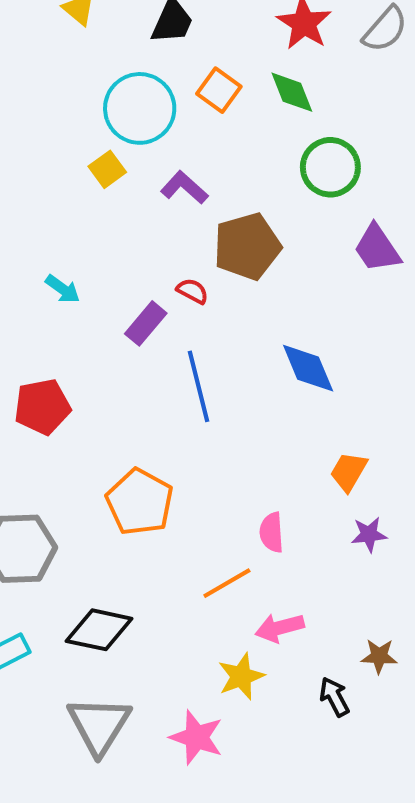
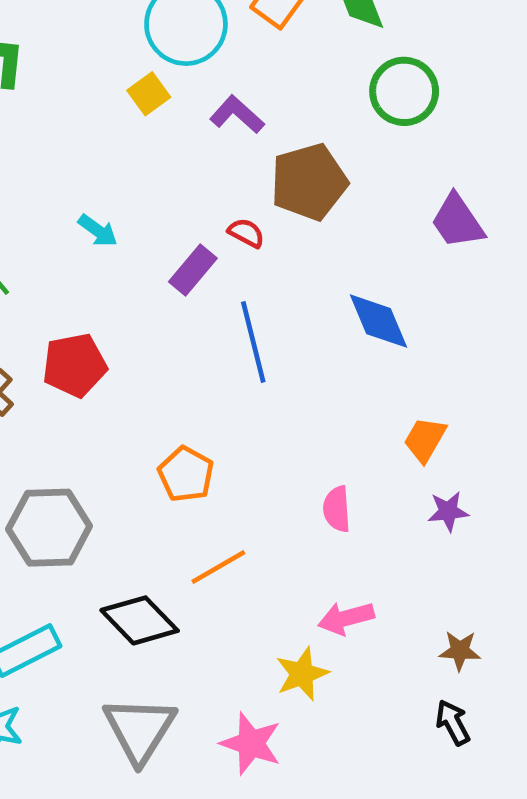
purple trapezoid: (377, 248) -> (457, 221), moved
orange pentagon: (140, 502) -> (186, 474), size x0.7
orange line: (227, 583) -> (218, 567), moved
black diamond: (99, 630) -> (140, 620), turned 34
black arrow: (334, 697) -> (453, 723), moved

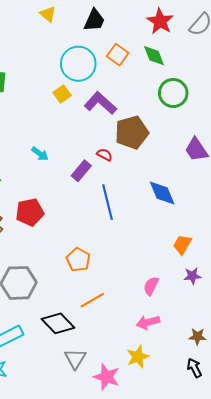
purple L-shape: (237, 115) -> (100, 103), size x1.4
pink semicircle: (337, 509) -> (151, 286), moved, turned 30
yellow star: (302, 674) -> (138, 357), moved
gray triangle: (140, 729) -> (75, 359), moved, size x0.7

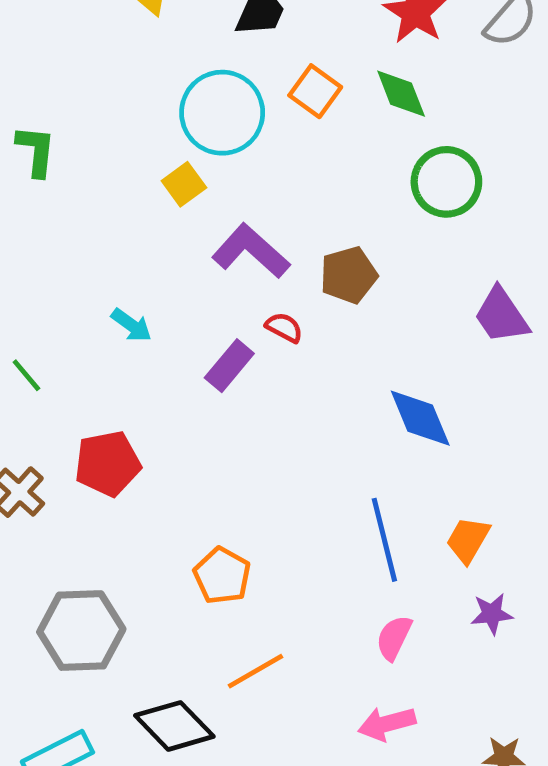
purple L-shape: (100, 103) -> (251, 251), moved
brown pentagon: (132, 132) -> (349, 275), size x0.7
blue line: (108, 202) -> (384, 540), moved

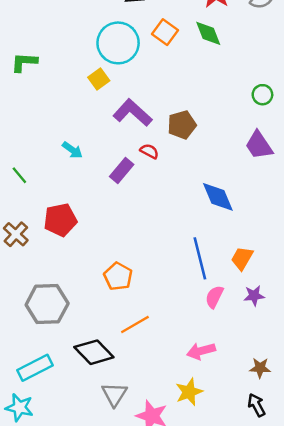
green L-shape: (36, 151) -> (24, 62), turned -92
green circle: (446, 182) -> (262, 95), moved, size x0.6
pink semicircle: (394, 638) -> (214, 297), moved

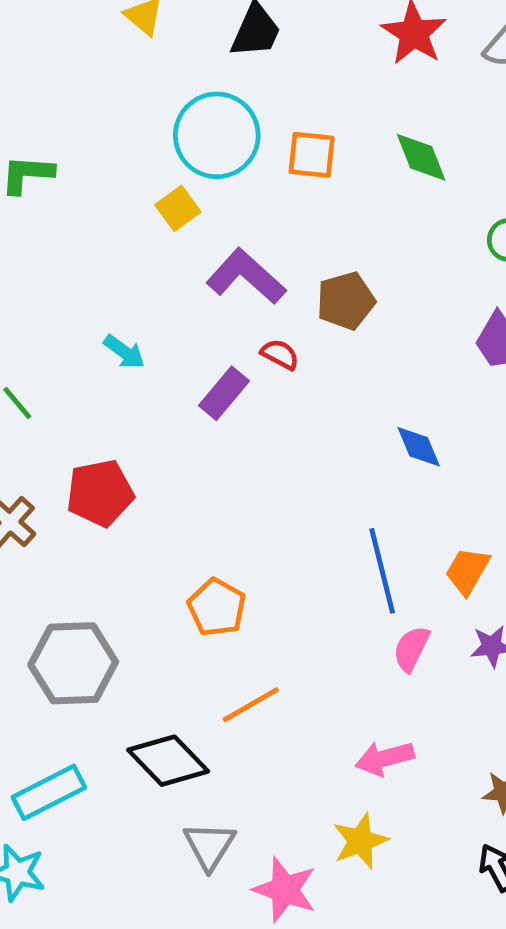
orange square: (165, 32) -> (312, 155), moved, turned -30
green diamond: (208, 33) -> (421, 157), moved
blue diamond: (218, 197) -> (419, 447), size x0.7

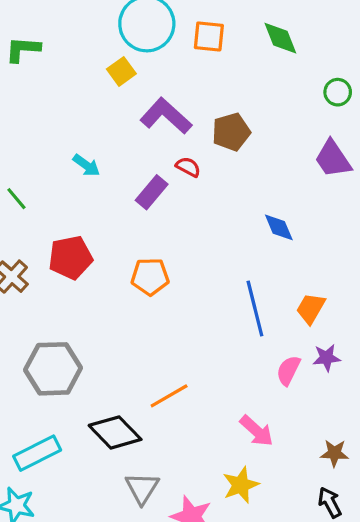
orange pentagon: (217, 607) -> (150, 277), moved, turned -30
pink semicircle: (411, 649) -> (288, 370), moved
pink arrow: (385, 758) -> (257, 431), turned -123

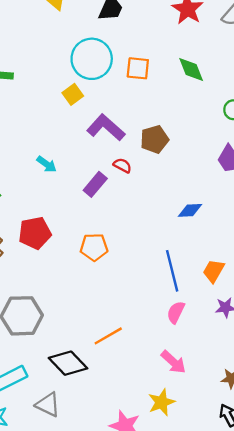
blue diamond: (279, 227) -> (190, 210), turned -70
pink semicircle: (288, 370) -> (176, 312), moved
gray triangle: (142, 488) -> (48, 405), moved, turned -36

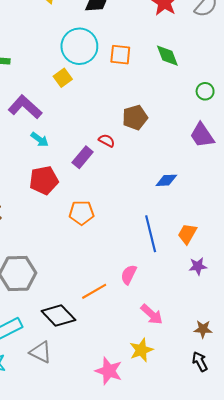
purple L-shape: (106, 128) -> (25, 107), moved
red pentagon: (35, 233) -> (44, 180), moved
pink semicircle: (176, 312) -> (129, 275), moved

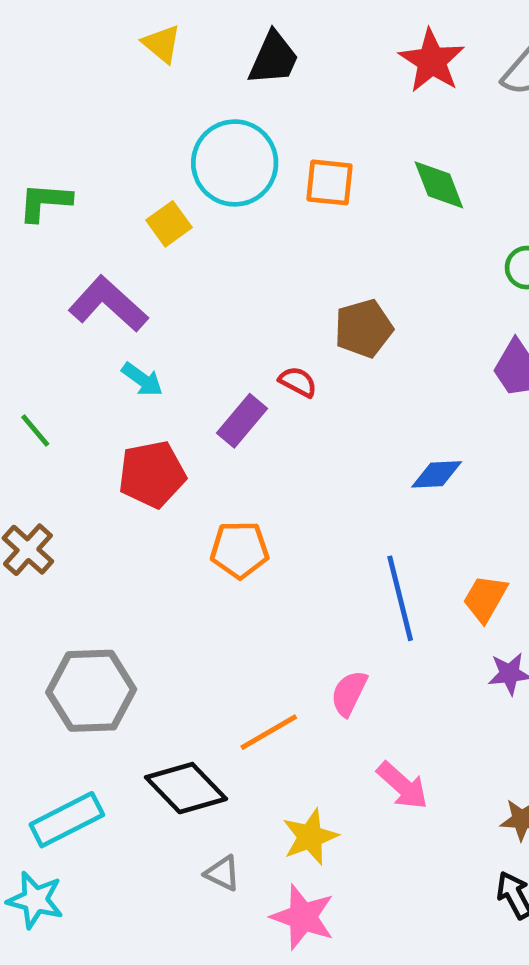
yellow square: (63, 78) -> (169, 224), moved
yellow star: (141, 350) -> (310, 837), moved
gray triangle: (41, 352) -> (222, 873), moved, size x0.7

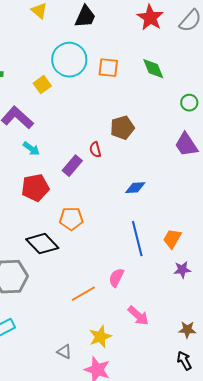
red semicircle: (298, 382) -> (95, 150), turned -133
blue diamond: (437, 474) -> (135, 188), moved
black diamond: (186, 788) -> (42, 244), moved

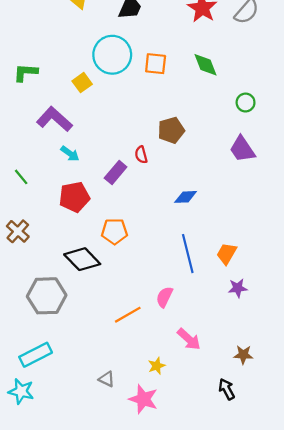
yellow star: (100, 337) -> (157, 366), moved, size x0.7
black arrow: (184, 361) -> (227, 389), moved

